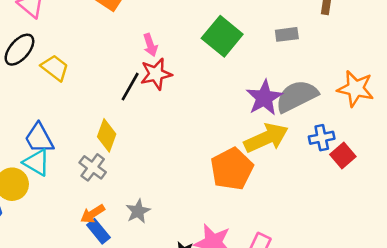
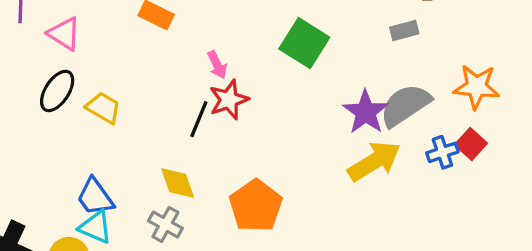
gray rectangle: (287, 34) -> (404, 31), moved
yellow diamond: (107, 135) -> (178, 183), turned -32
red square: (343, 156) -> (471, 144), moved
orange pentagon: (232, 169) -> (256, 206), moved

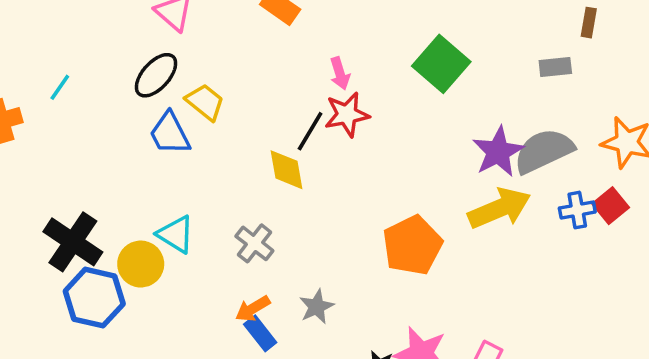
yellow diamond: (178, 183) -> (287, 170), moved
blue trapezoid: (95, 197) -> (170, 133), moved
orange pentagon: (256, 206) -> (412, 245), moved

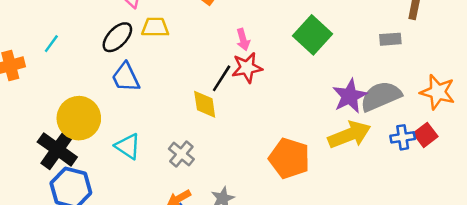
yellow trapezoid: (205, 102) -> (155, 27), moved, turned -40
orange pentagon: (412, 245) -> (289, 158), turned -30
yellow circle: (141, 264) -> (79, 118), moved, size x1.4

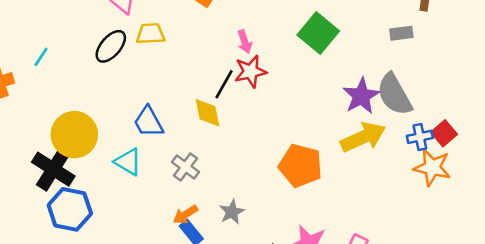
blue trapezoid: (126, 77) -> (148, 122), moved
orange star: (438, 92) -> (432, 167), moved
gray semicircle: (381, 96) -> (394, 94), turned -93

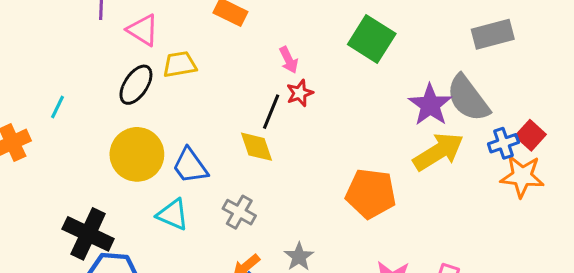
gray rectangle: (401, 33) -> (493, 34), moved, size x1.5
red star: (250, 71) -> (300, 93), size x0.7
yellow circle: (74, 135) -> (137, 154), moved

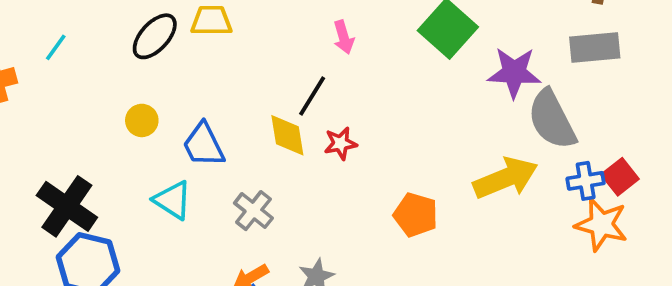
red star: (300, 93) -> (340, 143), moved
purple star: (430, 105) -> (514, 73), moved, turned 30
yellow circle: (137, 154) -> (142, 120), size x0.5
orange pentagon: (371, 194) -> (416, 215), size x0.7

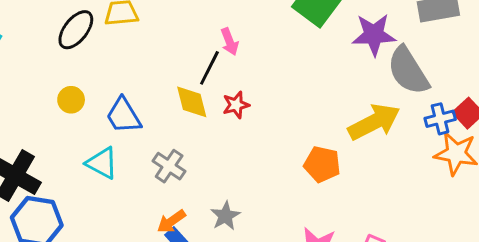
pink arrow: (344, 37) -> (230, 42), moved
orange pentagon: (416, 215) -> (322, 164), moved

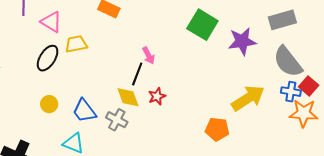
gray semicircle: (408, 71) -> (288, 62), moved
blue cross: (440, 119) -> (291, 92), turned 30
gray cross: (169, 166) -> (117, 120), moved

